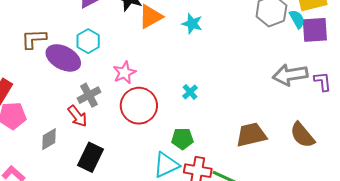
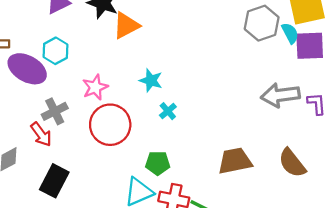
cyan star: (192, 24) -> (151, 80), moved

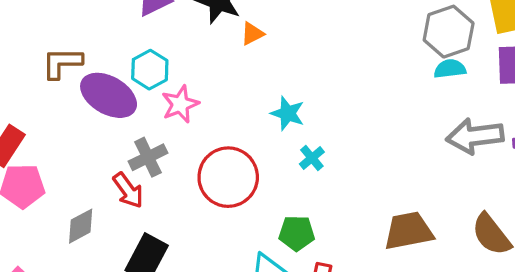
orange triangle: (126, 25) -> (252, 34), size x0.6
cyan semicircle: (290, 33) -> (450, 69), moved, turned -70
pink star: (95, 87) -> (180, 104), moved

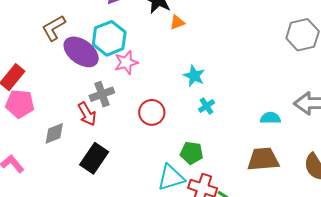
brown L-shape: (62, 63) -> (54, 28), turned -36
cyan semicircle: (450, 69) -> (270, 118), moved
cyan hexagon: (150, 70) -> (109, 38), size x1.4
red circle: (228, 177) -> (152, 112), size x0.7

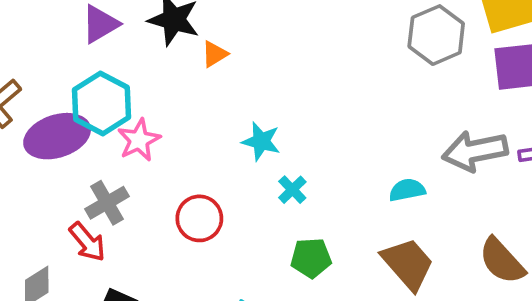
purple ellipse: (81, 52) -> (57, 136), turned -44
green pentagon: (192, 153) -> (311, 258), moved
brown trapezoid: (263, 159) -> (408, 264), turned 64

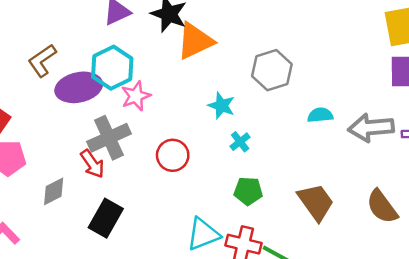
gray hexagon: (436, 35) -> (272, 70), moved
orange triangle: (215, 54) -> (195, 41), size x2.0
cyan semicircle: (407, 190) -> (320, 115), moved
gray cross: (107, 203) -> (109, 138), size x1.4

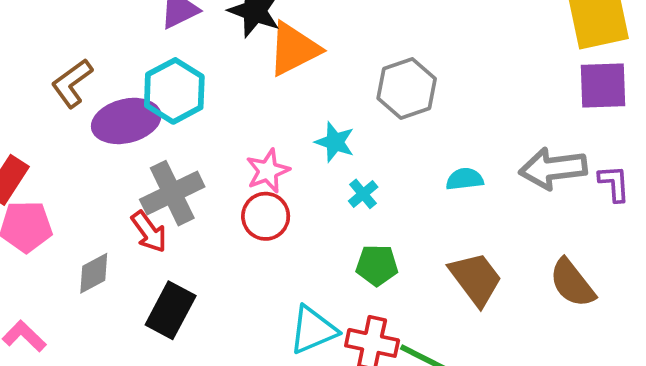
pink star: (136, 96) -> (268, 171), moved
cyan semicircle: (320, 115) -> (465, 179), moved

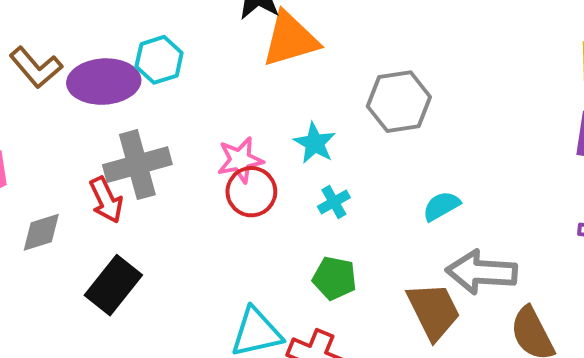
brown L-shape: (72, 83) -> (36, 67), moved, turned -105
cyan hexagon: (174, 91) -> (159, 60), size x0.7
gray arrow: (553, 168) -> (481, 272), moved
cyan semicircle: (465, 179) -> (441, 206), turned -33
red circle: (266, 216) -> (251, 192), moved

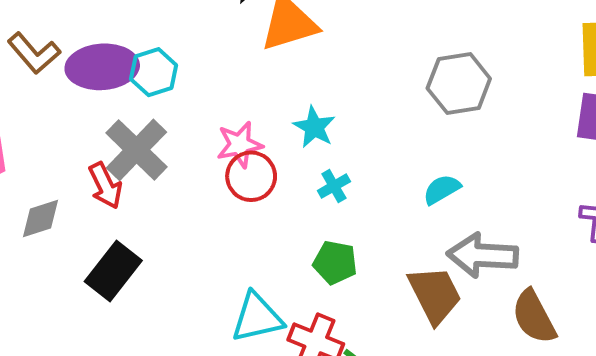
cyan hexagon: (159, 60) -> (154, 72), moved
gray hexagon: (399, 102) -> (459, 83), moved
gray cross: (137, 165) -> (136, 150), turned -30

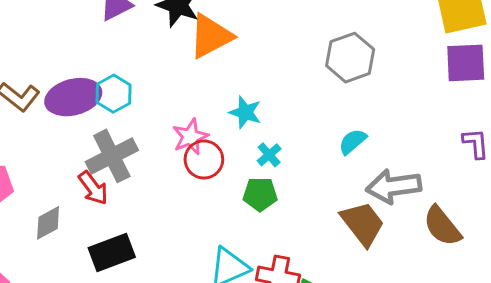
gray cross: (136, 150) -> (112, 156), turned 30
green pentagon: (335, 262) -> (260, 194), moved
black rectangle: (113, 271) -> (112, 253), turned 42

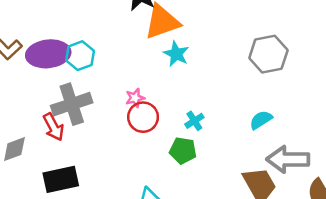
cyan star: (245, 112) -> (176, 54), moved
pink star: (190, 137) -> (135, 98), size x0.7

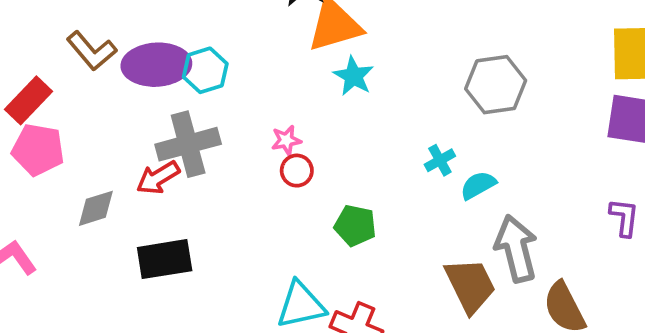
red circle: (143, 117) -> (297, 171), size x0.7
cyan cross: (194, 121) -> (440, 160), moved
red arrow: (53, 127) -> (158, 178), turned 84
gray arrow: (288, 159) -> (516, 248), turned 72

